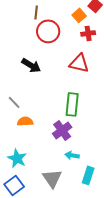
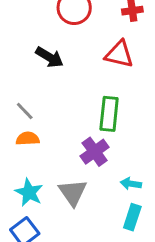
orange semicircle: (25, 121) -> (28, 139), moved
cyan arrow: (72, 155) -> (131, 184), moved
gray triangle: (52, 178) -> (73, 192), moved

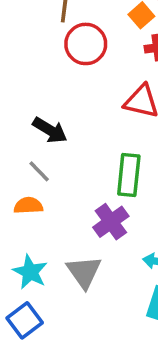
black arrow: (49, 57) -> (50, 130), moved
gray line: (25, 111) -> (39, 171), moved

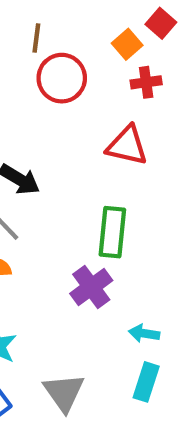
gray triangle: (84, 272) -> (64, 393), moved

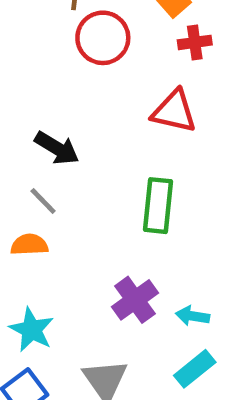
purple cross: (91, 287) -> (135, 300), moved
cyan rectangle: (146, 382) -> (195, 369), turned 33

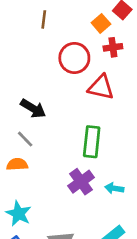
red circle: (103, 38) -> (74, 58), moved
purple cross: (135, 300) -> (81, 182), moved
cyan arrow: (192, 316) -> (114, 188), moved

